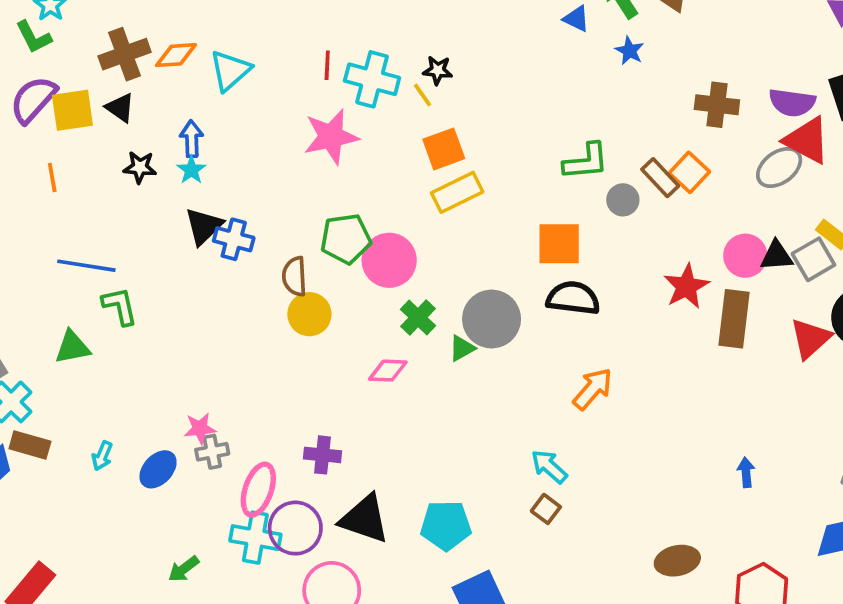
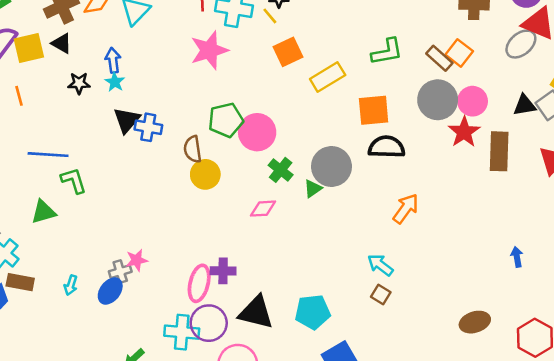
yellow rectangle: (457, 192) -> (328, 77), moved
gray circle: (623, 200) -> (438, 100), moved, size x1.8
pink circle: (745, 256) -> (473, 101), moved
gray cross: (212, 452) -> (120, 272), moved
pink ellipse: (258, 490) -> (199, 283), moved

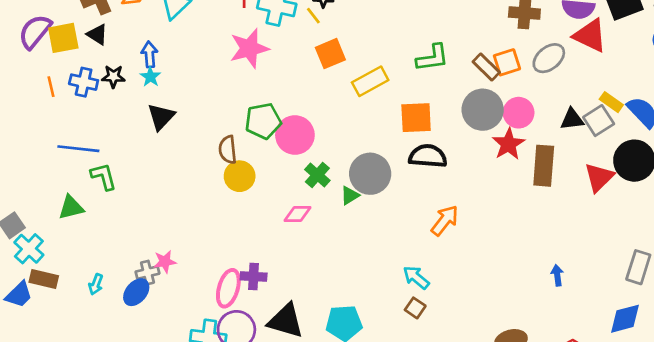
gray ellipse: (521, 44) -> (549, 58), moved
orange square: (459, 53) -> (507, 62), turned 32
blue cross: (148, 127) -> (84, 82), moved

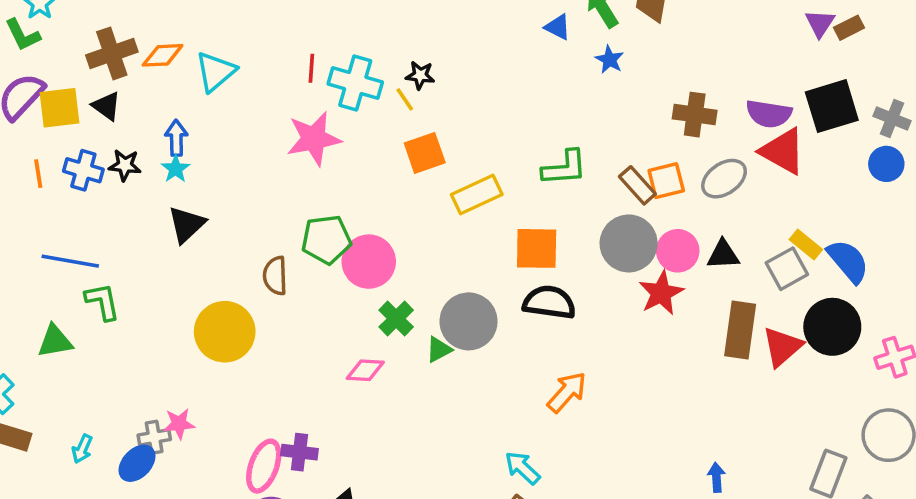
black triangle: (572, 119) -> (723, 255), moved
brown rectangle: (544, 166) -> (740, 330), moved
yellow circle: (240, 176) -> (225, 332), moved, size x1.4

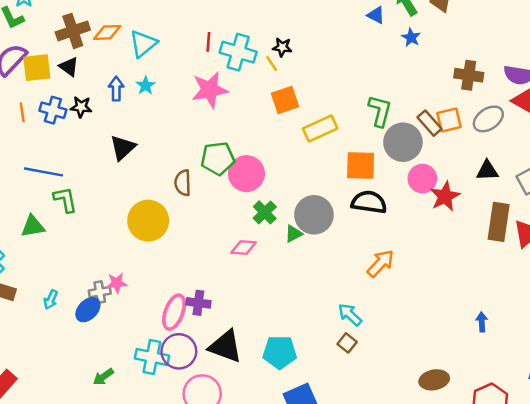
green L-shape: (564, 168) -> (380, 111), turned -72
cyan star: (176, 169) -> (146, 85), moved
gray circle: (629, 243) -> (403, 142), moved
pink circle: (678, 251) -> (422, 179), moved

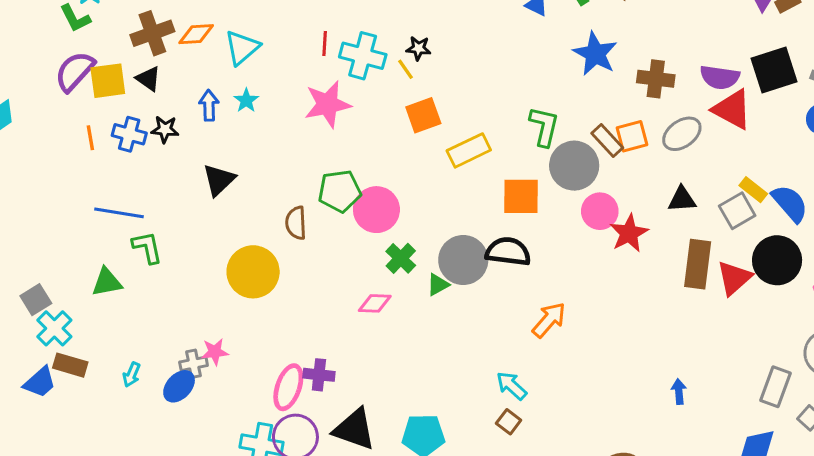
blue star: (411, 37) -> (595, 54), moved, size x1.8
black semicircle: (369, 202) -> (508, 252), moved

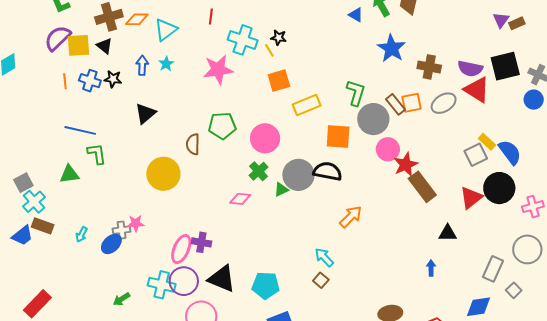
red line: (325, 44) -> (211, 16), moved
black triangle: (682, 199) -> (448, 233), moved
pink circle: (376, 210) -> (265, 138), moved
brown rectangle: (698, 264) -> (422, 187), moved, turned -48

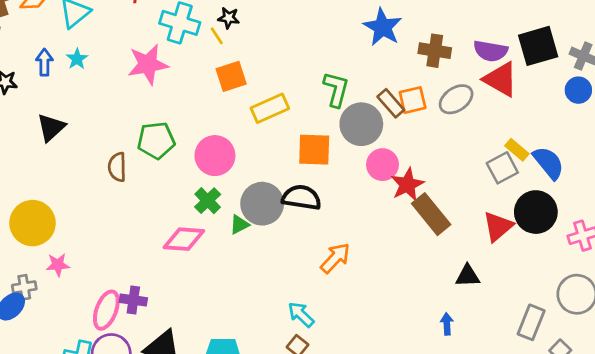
yellow circle: (163, 174) -> (33, 223), moved
pink diamond: (240, 199) -> (184, 239), size x1.4
pink star: (136, 223) -> (58, 265), moved

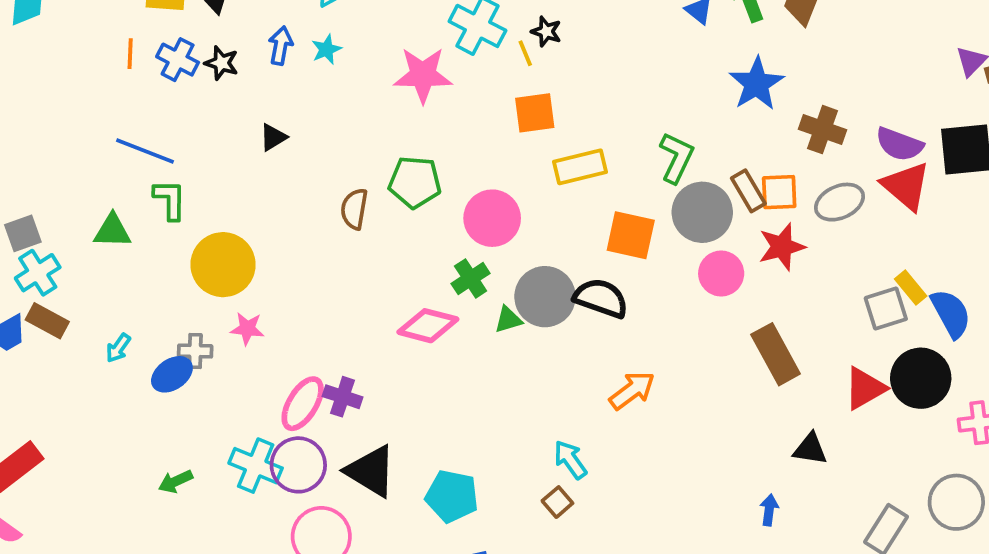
black triangle: (51, 127) -> (273, 137), size x0.7
red star: (407, 185) -> (782, 247), moved

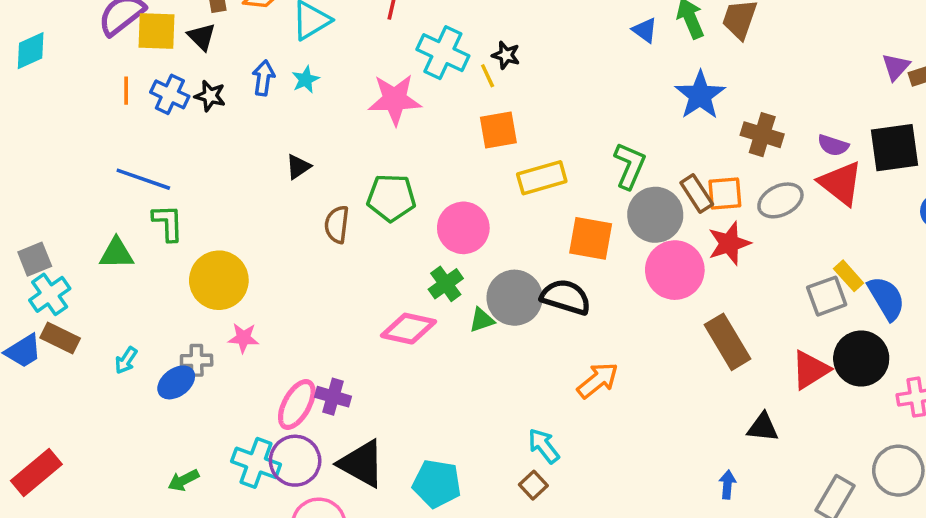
black triangle: (273, 137) -> (298, 167), moved
purple semicircle: (899, 144) -> (833, 145), size x0.7
pink circle: (721, 274) -> (675, 270), size x1.4

